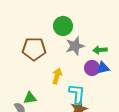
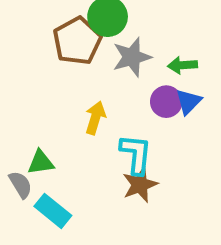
brown pentagon: (34, 49) -> (77, 41), moved, turned -30
blue triangle: (103, 68) -> (189, 102), turned -32

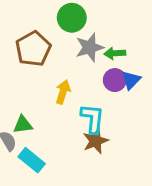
brown pentagon: (77, 41) -> (33, 49), moved
green arrow: (182, 65) -> (115, 53), moved

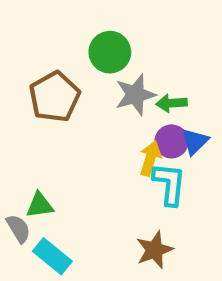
yellow arrow: (63, 92) -> (150, 158), moved
cyan L-shape: (93, 119) -> (169, 184), moved
brown star: (95, 141) -> (154, 250), moved

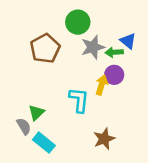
blue triangle: (195, 141) -> (128, 41), moved, turned -36
cyan L-shape: (169, 184) -> (79, 100), moved
green triangle: (40, 205) -> (36, 112), turned -36

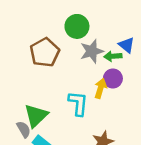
green triangle: (36, 112) -> (36, 116), size x1.5

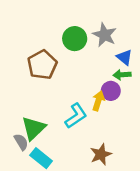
gray star: (92, 51) -> (105, 35), moved, turned -30
green arrow: (113, 56) -> (122, 75), moved
cyan L-shape: (78, 103) -> (76, 116), turned 50

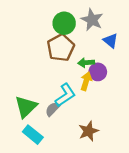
brown pentagon: (42, 65) -> (61, 48), moved
green arrow: (122, 75) -> (86, 63), moved
gray semicircle: (21, 142) -> (53, 109), moved, turned -105

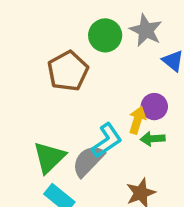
brown pentagon: (61, 48) -> (68, 71), moved
green arrow: (86, 63) -> (153, 139), moved
gray semicircle: (53, 109) -> (88, 161), size x1.5

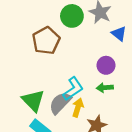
yellow arrow: (137, 120) -> (78, 108), moved
green triangle: (49, 157) -> (33, 101), turned -30

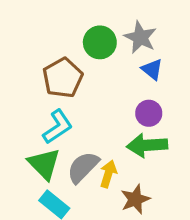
blue triangle: (119, 34) -> (152, 69), moved
green arrow: (105, 88) -> (147, 145), size x1.6
cyan L-shape: (73, 89) -> (58, 127), moved

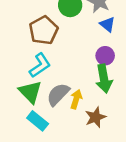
green arrow: (147, 145) -> (104, 79), turned -96

